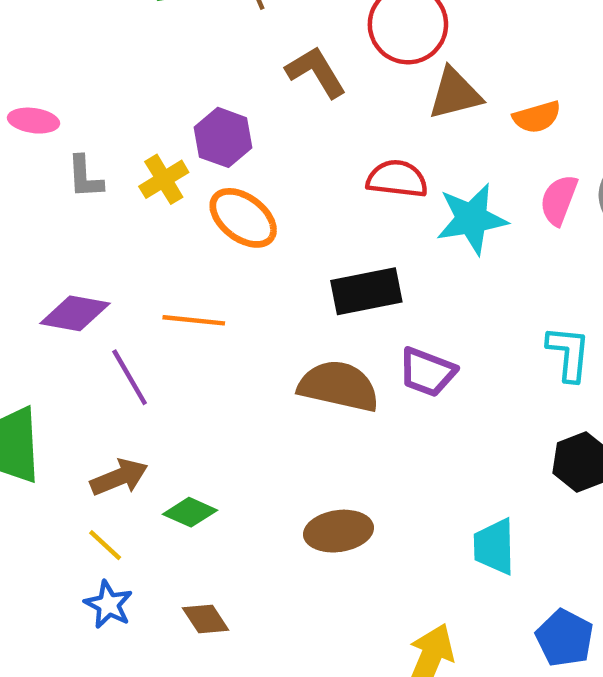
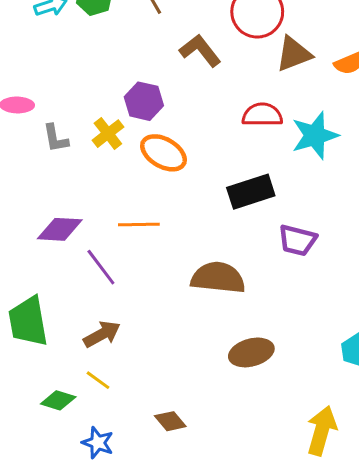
brown semicircle: (339, 386) -> (218, 278), moved
green diamond: (190, 512) -> (58, 400), moved
blue star: (108, 605) -> (98, 443), moved

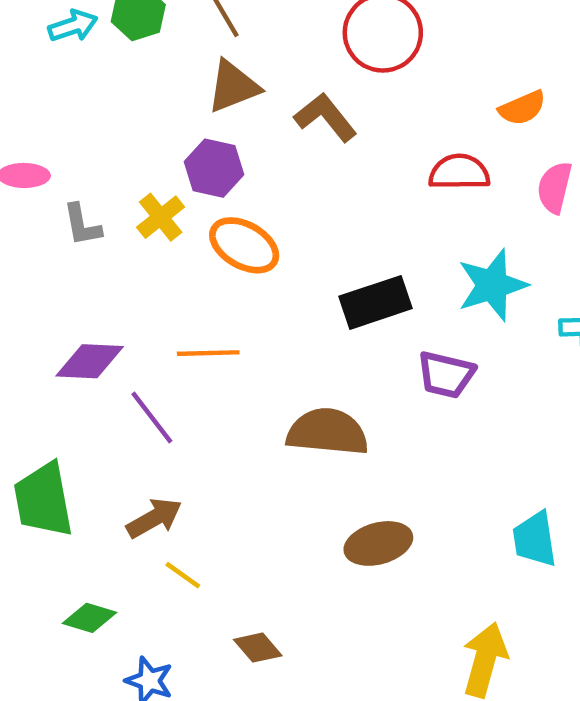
brown L-shape: (200, 51) -> (326, 117), moved
brown triangle: (294, 54) -> (233, 86), moved
red semicircle: (262, 115) -> (459, 172), moved
cyan star: (315, 135) -> (492, 285), moved
yellow line: (98, 380) -> (183, 575), moved

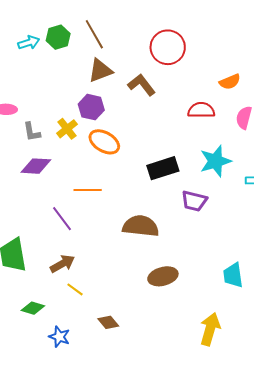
purple diamond: (90, 361) -> (36, 166), moved

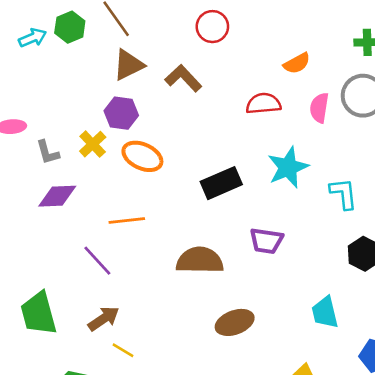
red circle: (168, 47) -> (212, 27), size x0.7
purple trapezoid: (194, 201) -> (266, 241), moved

